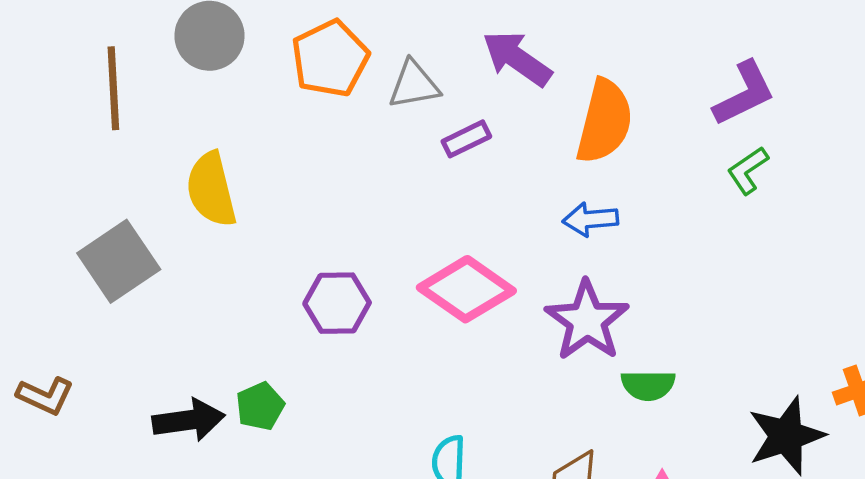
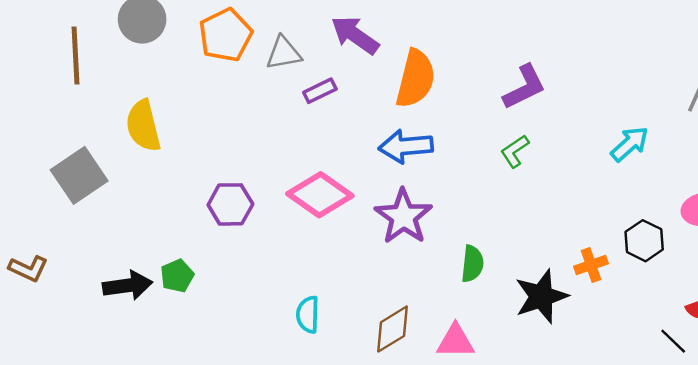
purple L-shape: (744, 93) -> (524, 87), moved
green L-shape: (748, 170) -> (515, 151), moved
blue arrow: (590, 219) -> (406, 146), size x1.4
green semicircle: (648, 385) -> (472, 264), moved, turned -84

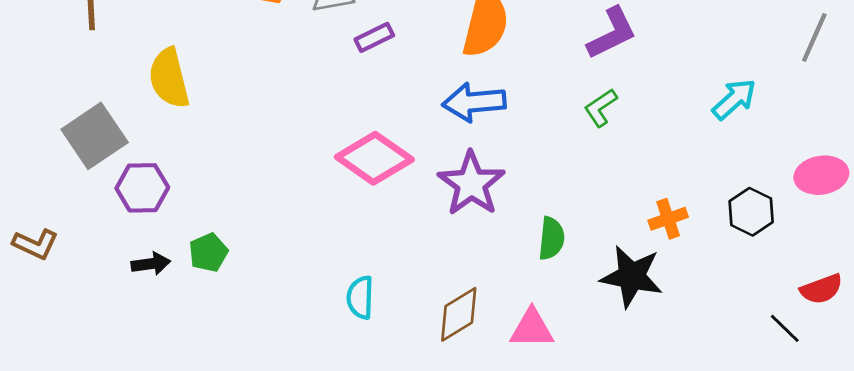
purple hexagon: (230, 204) -> (142, 188), moved
orange cross: (591, 265) -> (668, 219), moved
black arrow: (128, 285) -> (151, 264), size x0.7
black star: (541, 296) -> (632, 276), turned 30

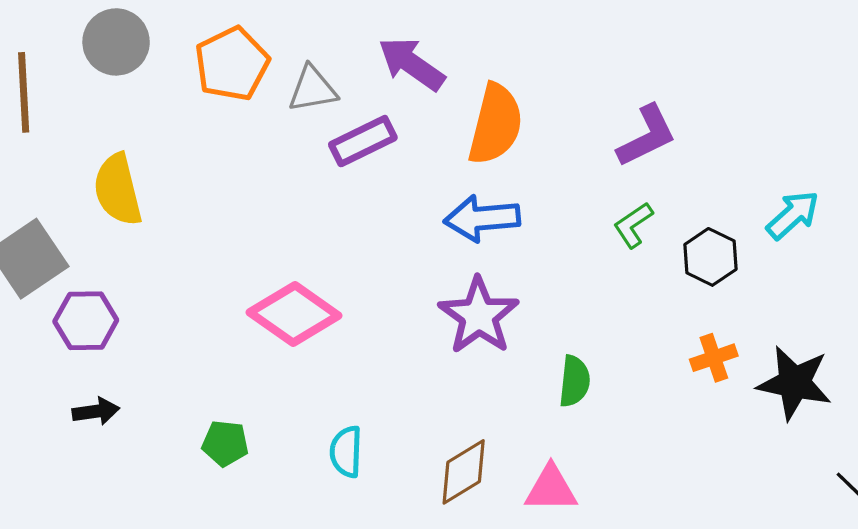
purple rectangle: (374, 37) -> (363, 141), size x1.4
pink diamond: (374, 158) -> (294, 314), moved
black hexagon: (751, 212) -> (710, 257), moved
green pentagon: (208, 252) -> (225, 443), moved, turned 30
black star: (632, 276) -> (794, 383), moved

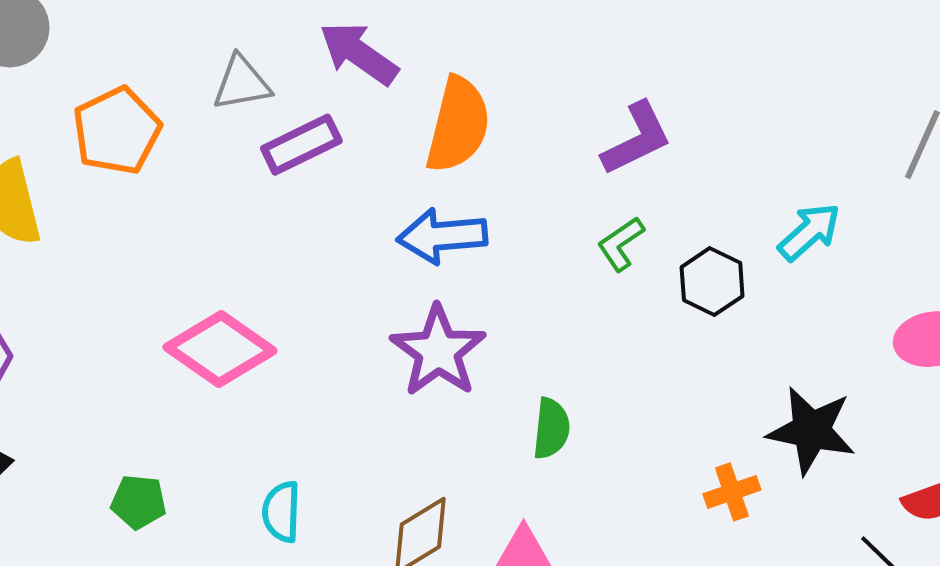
orange pentagon: (232, 64) -> (117, 131), moved
orange cross: (714, 358) -> (732, 492), moved

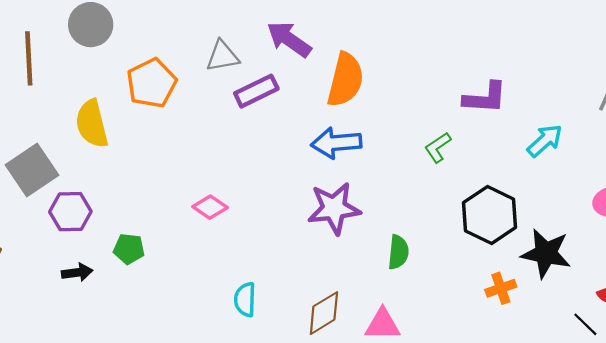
purple L-shape: (637, 139) -> (485, 98), moved, turned 30
black hexagon: (712, 282) -> (490, 215), moved, size x1.5
pink diamond: (220, 349) -> (210, 207), size x0.6
purple star: (438, 351) -> (334, 208), turned 30
green pentagon: (139, 502) -> (129, 249), moved

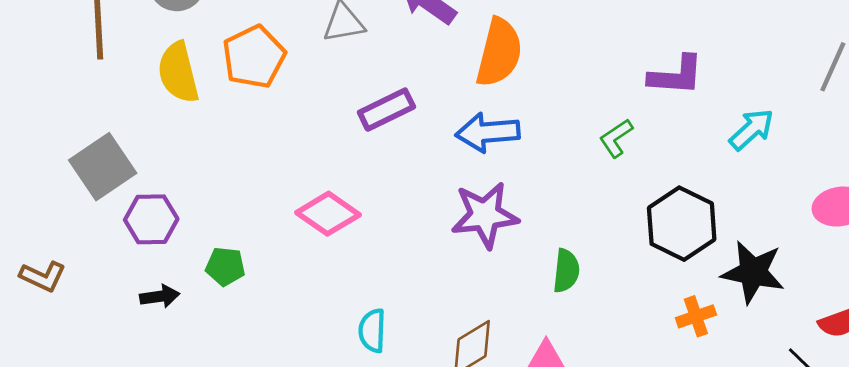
purple rectangle: (256, 91) -> (386, 110), moved
yellow semicircle: (92, 124) -> (178, 72), moved
pink diamond: (210, 207) -> (328, 214), size x1.4

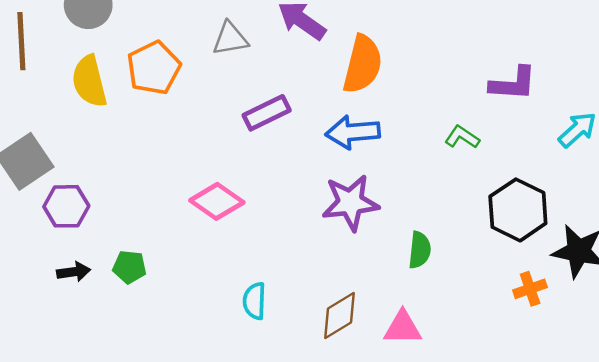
green L-shape: (616, 138) -> (462, 137), turned 68
green pentagon: (225, 266) -> (129, 267), moved

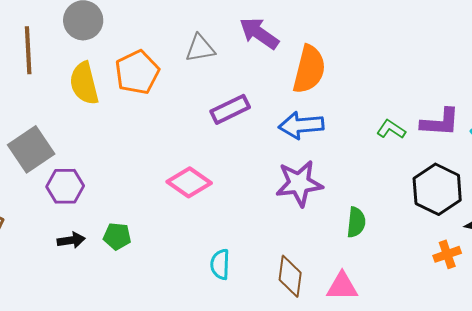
purple L-shape: (513, 84) -> (440, 122), moved
brown diamond: (339, 316) -> (290, 276), turned -51

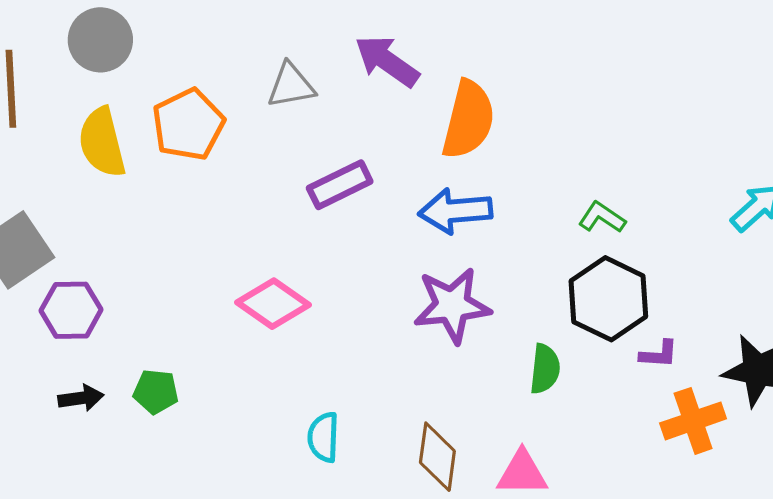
purple L-shape: (440, 122) -> (659, 354), moved, size x0.6
black hexagon: (437, 189) -> (608, 299), moved
orange cross: (447, 254) -> (693, 421), size x1.4

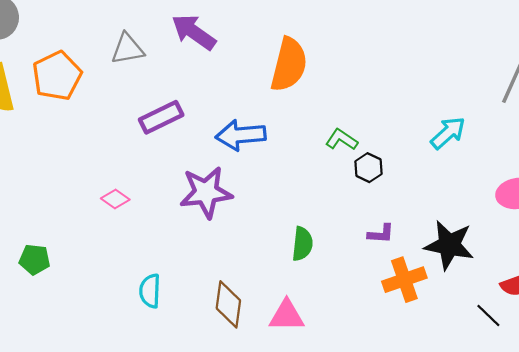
orange semicircle: (468, 120) -> (289, 65), moved
black hexagon: (608, 299) -> (368, 168), moved, size x0.5
pink diamond: (273, 304) -> (115, 199), size x0.6
purple star: (452, 305) -> (206, 192), moved

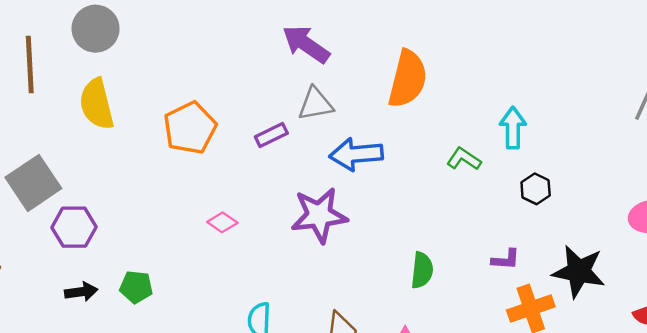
gray triangle: (128, 49) -> (316, 104), moved
orange pentagon: (57, 76) -> (190, 128), moved
purple rectangle: (161, 117) -> (271, 135), size x0.7
cyan arrow: (448, 133) -> (513, 128), moved, turned -48
black hexagon: (368, 168) -> (536, 189), moved

